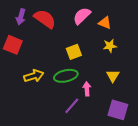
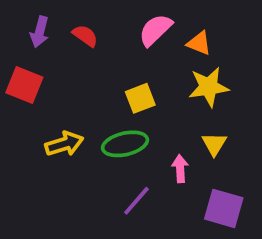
red semicircle: (45, 19) -> (85, 36), size x0.6
yellow star: (110, 46) -> (209, 87), size x1.5
pink arrow: (87, 89) -> (180, 169), moved

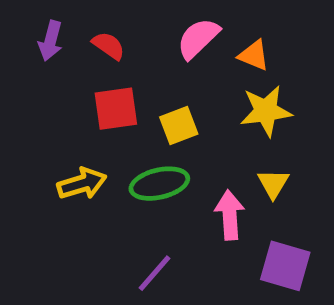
red square: (24, 85) -> (116, 109), moved, turned -30
pink arrow: (180, 169) -> (230, 215), size x1.4
purple line: (136, 201) -> (155, 273), moved

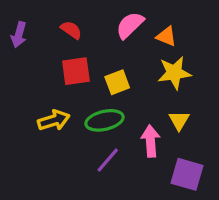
purple arrow: (50, 41) -> (19, 35), moved
purple line: (155, 273) -> (108, 160), moved

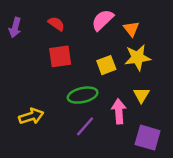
orange triangle: (166, 36) -> (131, 29), turned 30
yellow square: (117, 82) -> (106, 65), moved
yellow arrow: (54, 120) -> (31, 116), moved

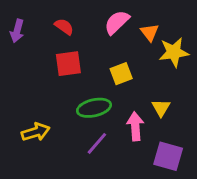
yellow star: (138, 58) -> (174, 52), moved

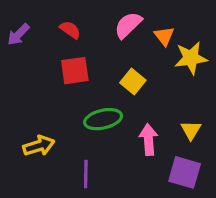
purple arrow: (17, 31) -> (18, 34), turned 30
yellow square: (121, 74) -> (133, 82), turned -30
yellow triangle: (161, 108) -> (191, 130), moved
purple line: (97, 143) -> (86, 174), moved, turned -40

